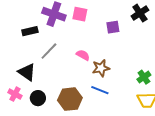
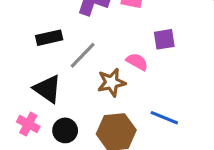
purple square: (113, 27) -> (164, 39), moved
black rectangle: (30, 31) -> (49, 38), moved
brown star: (101, 68) -> (111, 82), moved

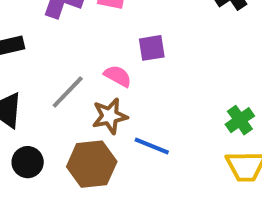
gray line: (83, 55) -> (68, 92), moved
brown star: (111, 82) -> (110, 116), moved

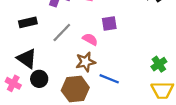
gray line: (68, 92) -> (62, 33), moved
black circle: (28, 162) -> (39, 79), moved

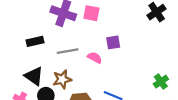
gray line: (62, 33) -> (68, 51), turned 36
brown star: (86, 62) -> (62, 79), moved

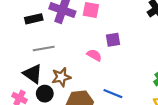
black rectangle: (35, 41) -> (34, 19), moved
gray line: (68, 51) -> (44, 48), moved

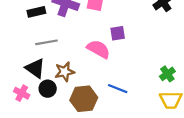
pink semicircle: (94, 55) -> (98, 49), size x1.5

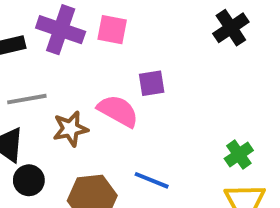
brown star: (65, 72) -> (70, 129), moved

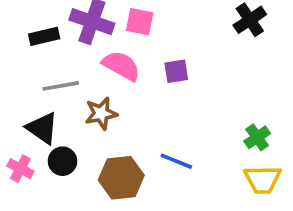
pink semicircle: (118, 111) -> (121, 66), moved

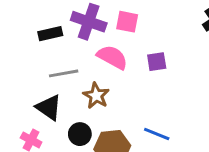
brown star: (101, 113) -> (96, 96), turned -30
black circle: (63, 161) -> (80, 134), moved

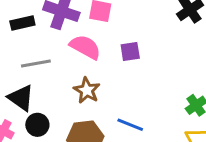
brown star: (96, 96) -> (87, 90), moved
black circle: (80, 134) -> (37, 125), moved

